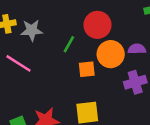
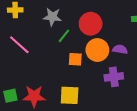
gray star: (32, 30) -> (52, 17), moved

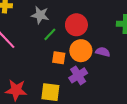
purple cross: (114, 77) -> (78, 75), moved, turned -30

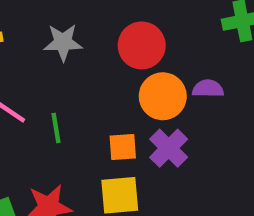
green line: (50, 34) -> (56, 128), moved, turned -40
orange square: (59, 58) -> (123, 147), moved

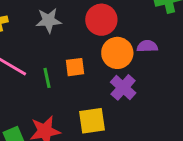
orange square: (123, 147) -> (75, 67), moved

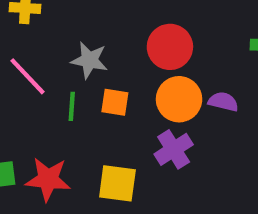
gray star: (49, 20) -> (89, 60), moved

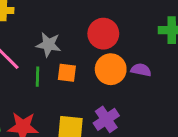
purple cross: (174, 149) -> (106, 119), moved

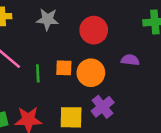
gray star: (48, 45) -> (48, 19), moved
orange circle: (111, 69) -> (91, 73), moved

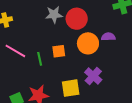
gray star: (48, 19) -> (54, 15), moved
orange circle: (91, 73) -> (88, 43), moved

